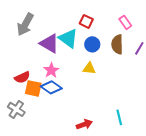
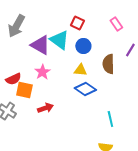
brown semicircle: (117, 44) -> (108, 64), moved
blue diamond: (51, 87) -> (85, 89), moved
red arrow: (84, 124) -> (45, 108), moved

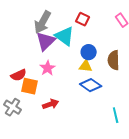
gray arrow: (16, 26) -> (43, 22), moved
purple triangle: (40, 45) -> (46, 41), turned 45
blue circle: (83, 46) -> (89, 52), moved

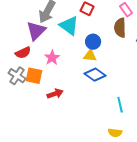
purple triangle: (46, 41) -> (36, 31), moved
brown semicircle: (114, 60) -> (120, 28), moved
red semicircle: (19, 75) -> (23, 53), moved
gray cross: (13, 107) -> (17, 76), moved

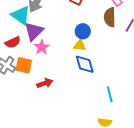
cyan triangle: (69, 26) -> (21, 15), moved
purple triangle: (36, 31) -> (34, 31), moved
blue diamond: (95, 75) -> (85, 64), turned 40

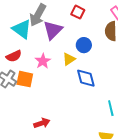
purple triangle: (34, 31) -> (53, 30), moved
yellow triangle: (80, 45) -> (69, 59), moved, turned -40
red arrow: (45, 83) -> (42, 123), moved

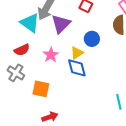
blue diamond: (86, 78) -> (77, 68), moved
orange square: (25, 79) -> (41, 89), moved

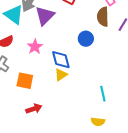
blue circle: (92, 39) -> (86, 39), moved
yellow triangle: (77, 53) -> (61, 75), moved

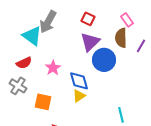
purple triangle: (45, 16) -> (90, 42), moved
blue circle: (86, 39) -> (104, 60), size x1.5

